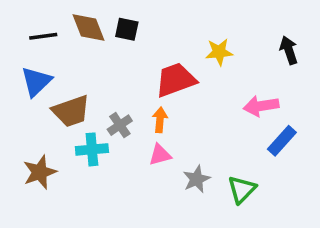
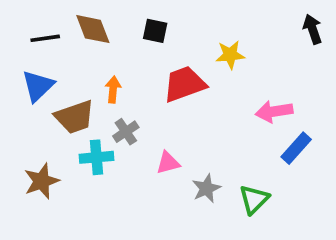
black square: (127, 29) -> (155, 31), moved
black arrow: (289, 50) -> (313, 29), moved
orange arrow: (160, 120) -> (113, 90), moved

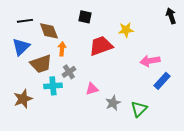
brown diamond: (93, 29) -> (49, 31), moved

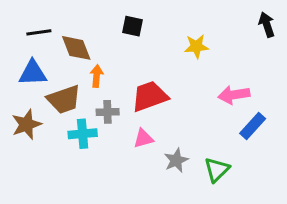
red trapezoid: (101, 46) -> (150, 96), moved
blue triangle: (21, 47) -> (33, 73), turned 42
gray cross: (69, 72) -> (108, 112), turned 32
brown star: (23, 99) -> (26, 124), moved

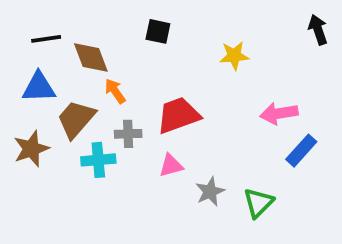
orange arrow: (97, 76) -> (115, 91), turned -40
brown trapezoid: (64, 99) -> (76, 119), turned 150

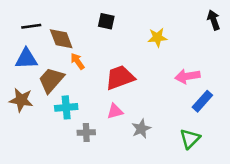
gray cross: (128, 134) -> (86, 132), moved
brown star: (31, 149) -> (21, 100), turned 30
green triangle: (258, 203) -> (190, 139), moved

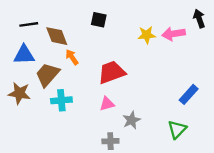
pink arrow: (187, 76) -> (173, 34), moved
gray cross: (86, 132) -> (110, 141), moved

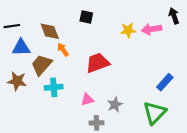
black line: (29, 24) -> (12, 26), moved
pink triangle: (107, 104) -> (87, 99), moved
green triangle: (177, 129) -> (155, 113), size x1.4

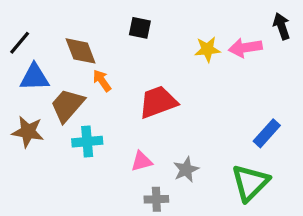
black line: (12, 26) -> (20, 43), turned -42

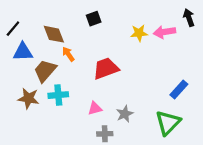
black square: (140, 28) -> (94, 19), turned -32
brown star: (28, 132) -> (28, 98), moved

